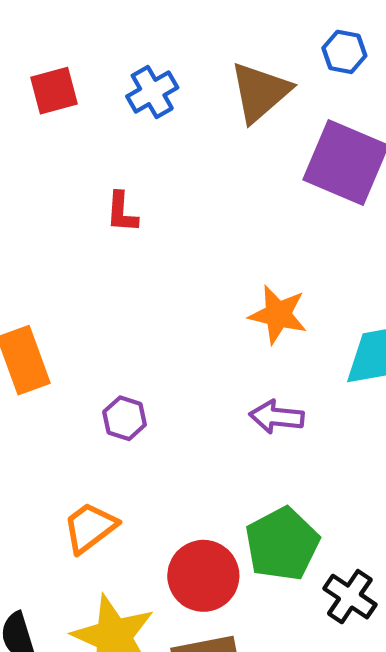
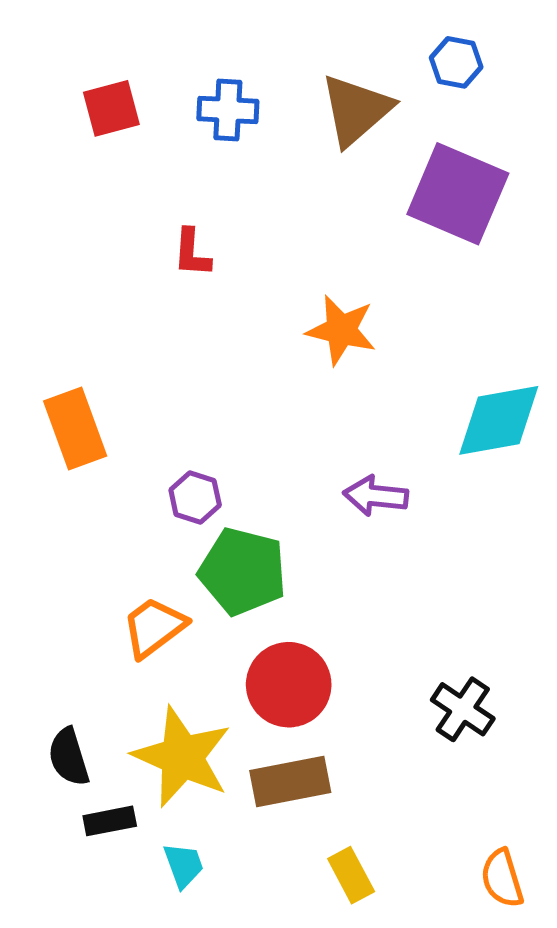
blue cross: (152, 92) -> (228, 110), turned 33
orange star: (278, 315) -> (341, 330), moved
green pentagon: (282, 544) -> (243, 571), moved, turned -30

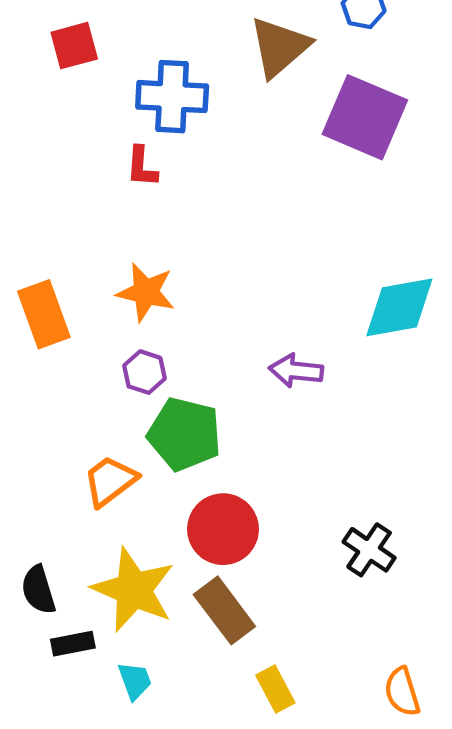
blue cross: (228, 110) -> (172, 97), moved, size x1.4
orange star: (341, 330) -> (146, 292), moved
brown rectangle: (290, 782) -> (224, 610), turned 64

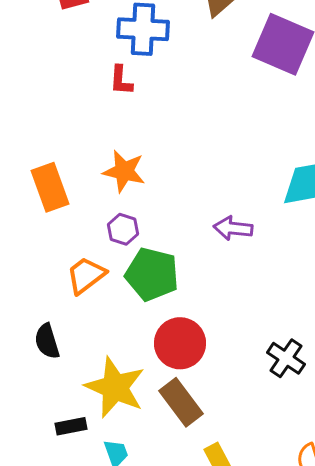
orange trapezoid: (110, 481) -> (86, 275), moved
black semicircle: (38, 590) -> (47, 341), moved

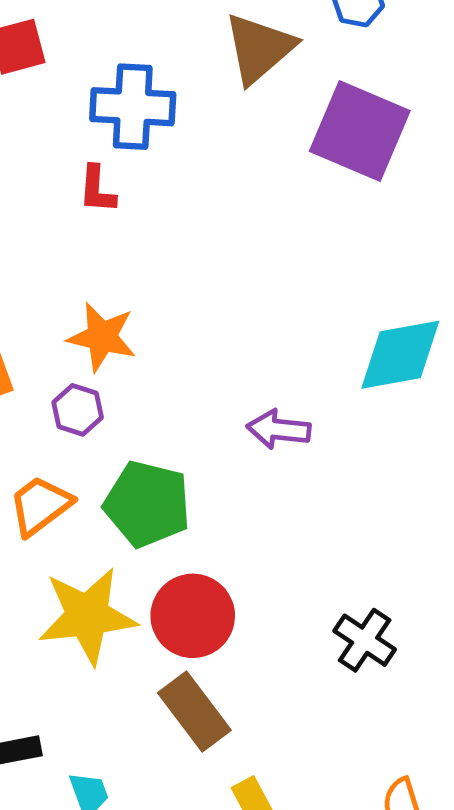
purple hexagon: (123, 229) -> (78, 410), moved
yellow star: (115, 387) -> (87, 616), moved, turned -30

